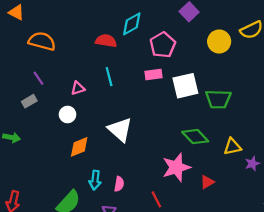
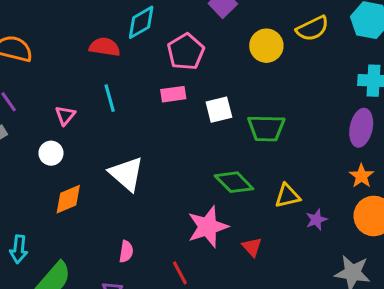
white square: (185, 86) -> (219, 110), size x0.7
pink triangle: (78, 88) -> (65, 115), turned -32
cyan arrow: (95, 180) -> (19, 249), moved
red triangle: (207, 182) -> (252, 247), turned -40

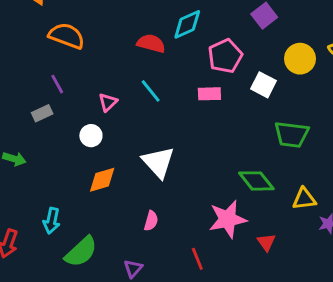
cyan line: (110, 98) -> (151, 91), turned -30
white square: (219, 110) -> (263, 85), moved, turned 35
pink semicircle: (126, 252) -> (151, 221), moved

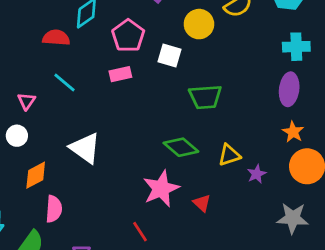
pink semicircle: (151, 221) -> (54, 209), moved, size x1.4

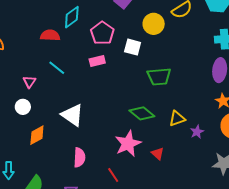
pink semicircle: (54, 209) -> (79, 157), moved

